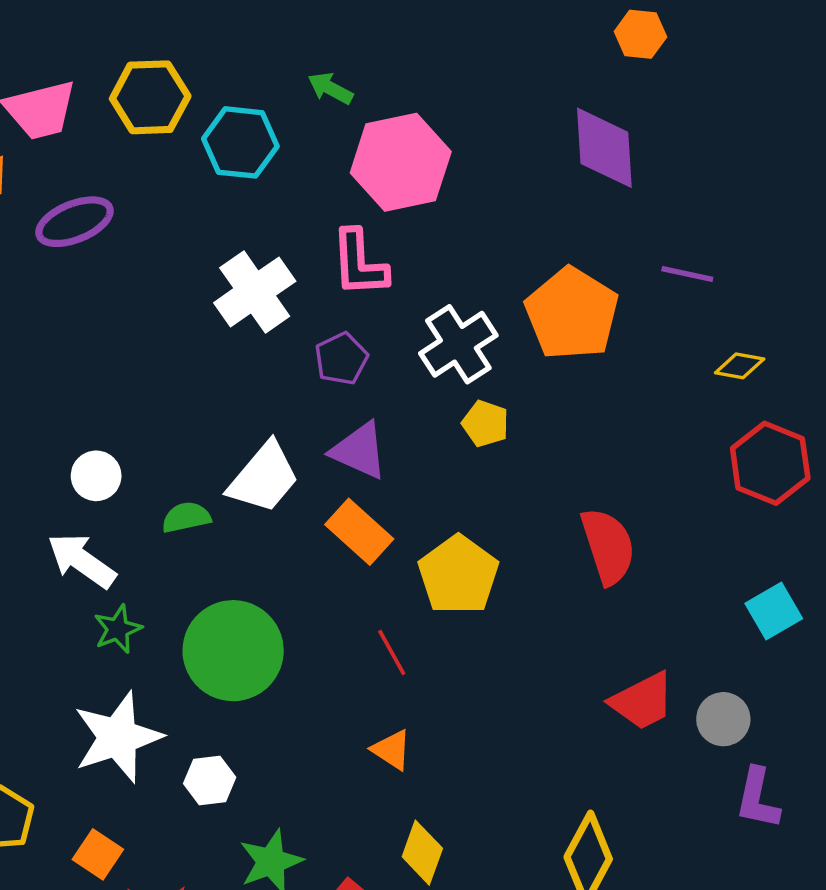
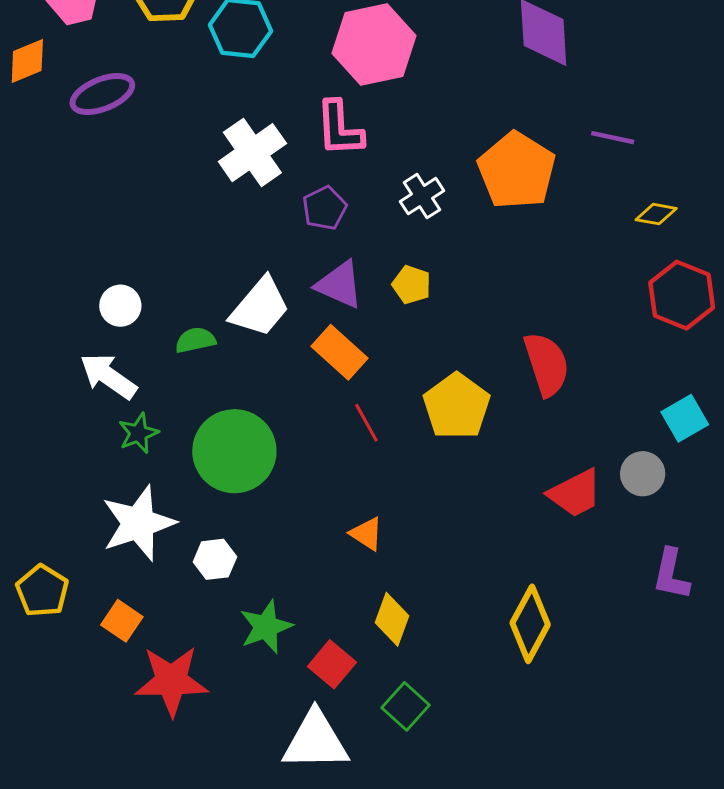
white cross: (458, 344) -> (422, 196), size x0.7
yellow pentagon: (485, 424) -> (412, 285), moved
yellow pentagon: (458, 575) -> (457, 406), moved
red line: (392, 652) -> (366, 423), moved
gray circle: (723, 719) -> (643, 474), moved

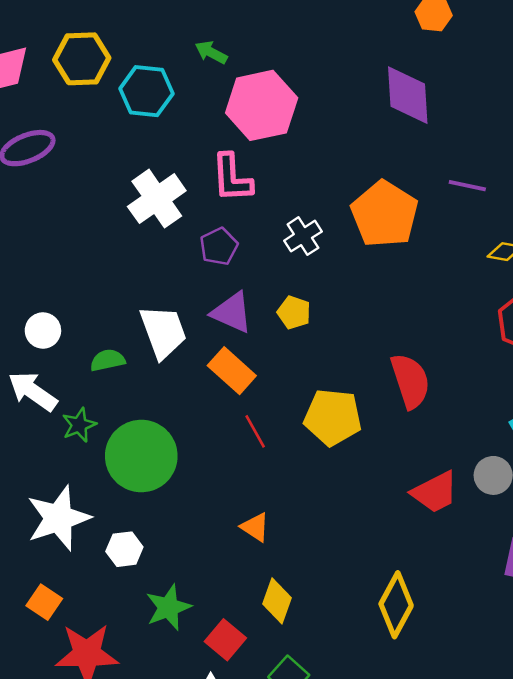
white trapezoid: (260, 307) -> (163, 332), turned -60
yellow pentagon: (457, 406) -> (333, 417), turned -30
green star: (138, 433) -> (79, 425), moved

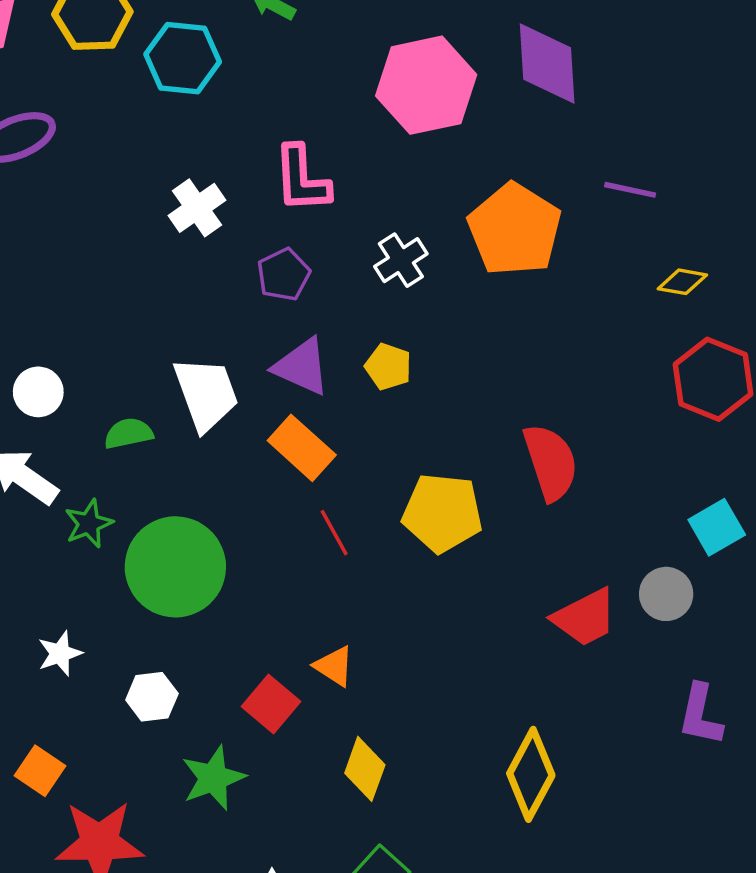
pink hexagon: (262, 105) -> (426, 85), moved
white cross: (157, 199) -> (197, 208), size x0.7
white star: (58, 518) -> (60, 653), size x0.5
red square: (225, 640) -> (271, 704), moved

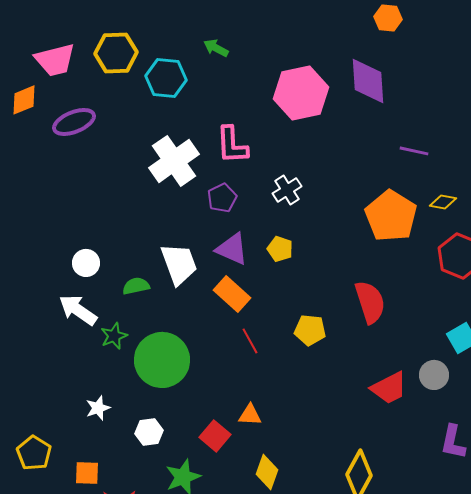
white cross: (197, 208) -> (174, 161), size x1.6
orange pentagon: (515, 230) -> (391, 216), moved
yellow pentagon: (442, 513) -> (310, 330), size x0.7
orange triangle: (334, 666) -> (250, 415), turned -30
orange square: (40, 771) -> (87, 473), turned -32

